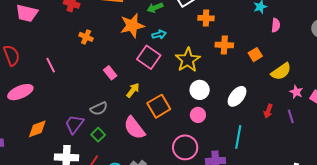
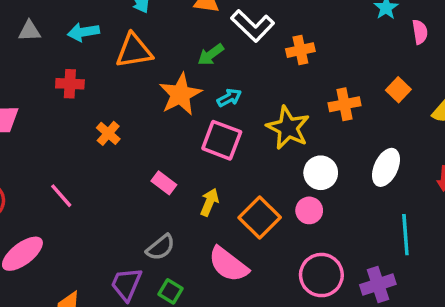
orange cross: (86, 37) -> (108, 133), turned 32
orange cross: (224, 45) -> (344, 104), moved
pink circle: (198, 115) -> (309, 210), moved

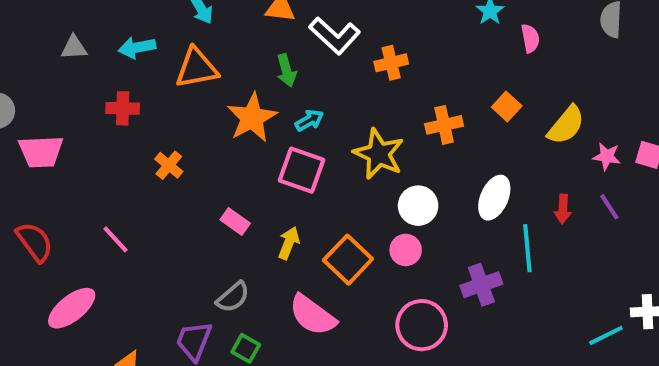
green arrow: (211, 55) -> (286, 70), turned -68
cyan line: (405, 235) -> (527, 248), moved
purple cross: (378, 284) -> (481, 285), moved

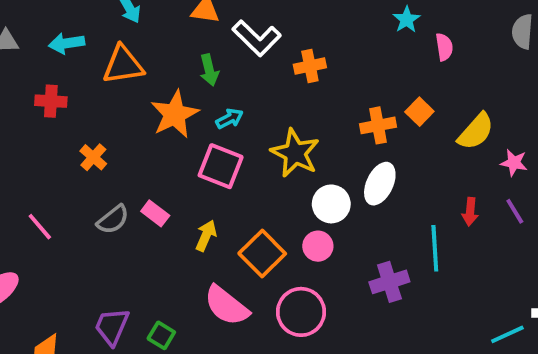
orange cross: (444, 125) -> (378, 125), moved
white ellipse: (494, 198) -> (380, 184), moved
gray semicircle: (233, 297) -> (113, 220), moved
pink circle: (422, 325) -> (301, 312), moved

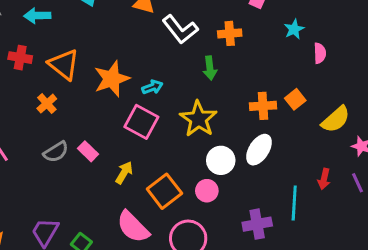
orange triangle: (123, 65) -> (64, 64), moved, turned 40
orange cross: (310, 66) -> (230, 33), moved
green arrow: (209, 70) -> (210, 68), moved

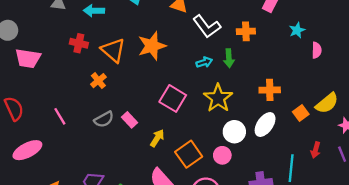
orange star: (112, 79) -> (152, 46), moved
cyan arrow: (152, 87) -> (204, 62), moved
orange square: (295, 99) -> (301, 113), moved

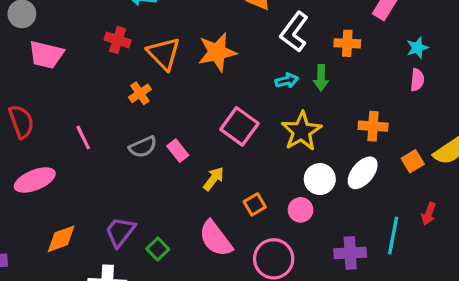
white L-shape: (207, 26) -> (294, 32), turned 68
pink semicircle: (317, 50) -> (417, 80), moved
orange square: (189, 154) -> (255, 204), size x0.6

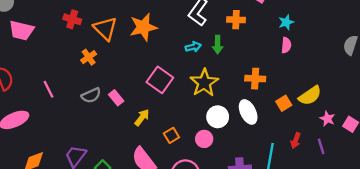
white ellipse: (363, 173) -> (248, 112), turned -65

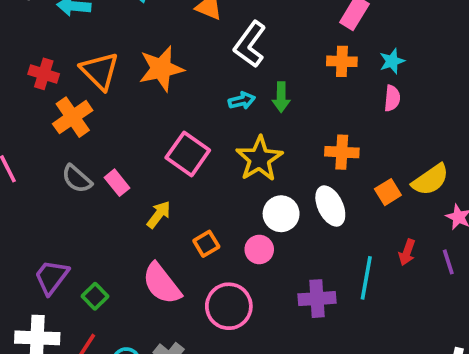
red cross: (72, 19) -> (44, 74), moved
orange cross: (236, 20) -> (342, 61), moved
orange cross: (89, 57) -> (73, 117), size x1.5
gray semicircle: (91, 95) -> (77, 179), turned 66

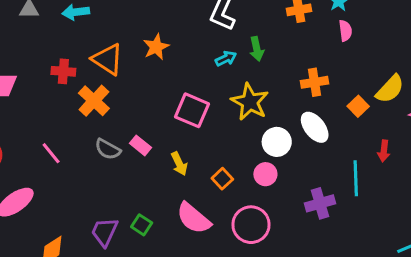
orange star: (161, 69) -> (156, 47), size x0.7
yellow arrow: (159, 215) -> (179, 164), turned 130
green square: (95, 296) -> (142, 225), moved

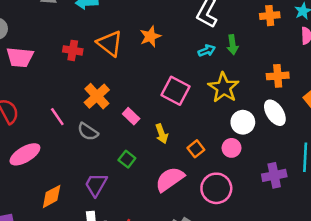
orange cross: (94, 101) -> (97, 96), moved
gray semicircle: (108, 149) -> (88, 132), moved
pink semicircle: (194, 218) -> (170, 179), turned 100
green square: (142, 225) -> (127, 159), moved

